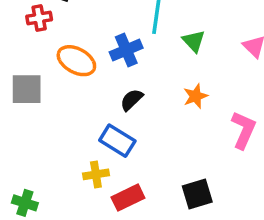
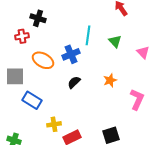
green triangle: (194, 41) -> (115, 41), moved
blue rectangle: (117, 141) -> (32, 100), moved

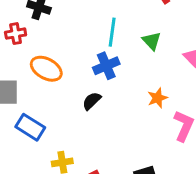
blue cross: (71, 54) -> (106, 66), moved
orange star: (110, 80) -> (157, 98), moved

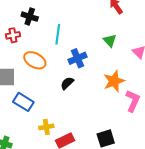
cyan line: (112, 32) -> (58, 34), moved
orange star: (157, 98) -> (114, 81), size x1.5

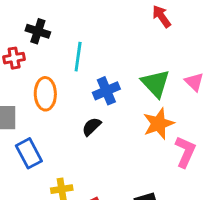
green triangle: (110, 41) -> (155, 83), moved, size x1.5
orange ellipse: (35, 60) -> (45, 94), turned 60
blue rectangle: (23, 102) -> (29, 153), turned 30

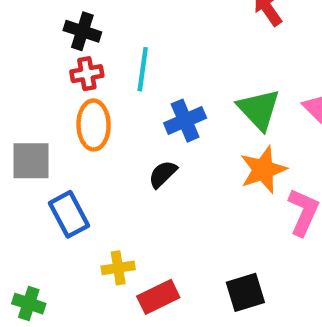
red cross: (14, 58) -> (87, 74), moved

